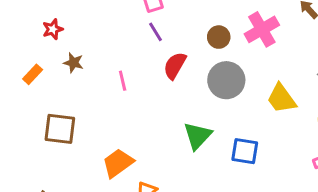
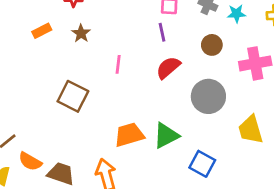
brown circle: (219, 37) -> (212, 45), moved
brown square: (60, 129) -> (73, 96), moved
orange trapezoid: (118, 163) -> (129, 135), moved

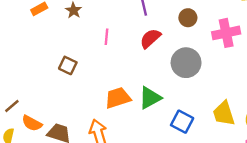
brown square: (73, 96) -> (68, 65), size x0.7
yellow trapezoid: (251, 130) -> (224, 113), moved

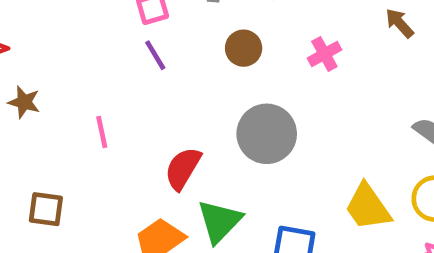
pink cross: (226, 33) -> (324, 54), size x0.6
red semicircle: (150, 38) -> (183, 168), moved

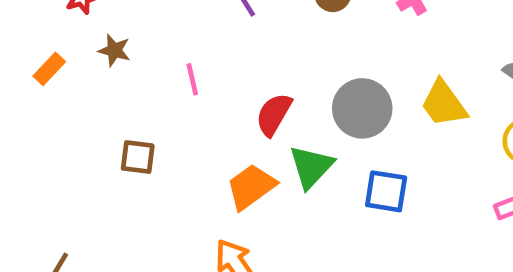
gray circle: (267, 134) -> (362, 108), moved
yellow trapezoid: (368, 207) -> (444, 104), moved

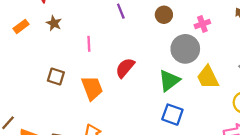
gray circle: (362, 108) -> (185, 49), moved
green triangle: (311, 167) -> (169, 81), moved
orange trapezoid: (251, 187) -> (92, 88), moved, turned 95

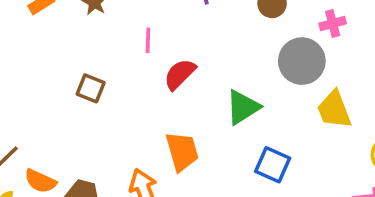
red semicircle: (125, 68) -> (180, 74), moved
green triangle: (169, 81) -> (243, 107), moved
orange trapezoid: (92, 88) -> (182, 151), moved

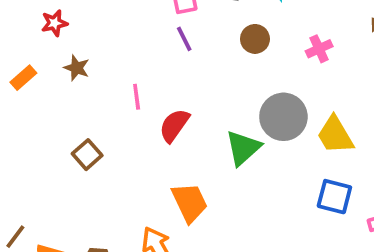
gray circle: (302, 61) -> (283, 117), moved
brown square: (91, 88) -> (87, 155), turned 36
blue square: (273, 165) -> (334, 197), moved

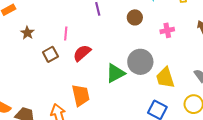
brown star: (77, 68) -> (27, 33), moved
brown square: (87, 155) -> (50, 54), moved

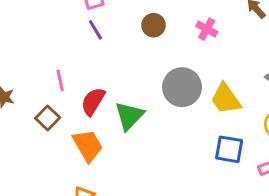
pink cross: (167, 30) -> (207, 29), turned -32
green triangle: (115, 73) -> (129, 116), moved
orange trapezoid: (81, 95) -> (88, 146), moved

